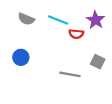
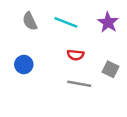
gray semicircle: (26, 19) -> (30, 21), turned 42
red semicircle: (76, 34) -> (76, 55), moved

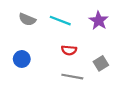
gray semicircle: (30, 21) -> (27, 19), turned -42
gray square: (110, 69) -> (101, 63), turned 32

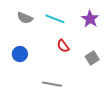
red semicircle: (69, 50) -> (63, 46), turned 48
gray line: (72, 77) -> (52, 84), moved

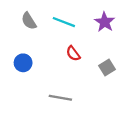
gray semicircle: (25, 18) -> (29, 21), turned 35

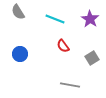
gray semicircle: (29, 21) -> (18, 12), moved
gray line: (60, 98) -> (70, 85), moved

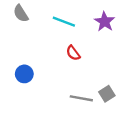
blue circle: (20, 54) -> (24, 74), moved
gray square: (92, 58) -> (107, 94), moved

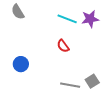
cyan line: (64, 22) -> (67, 19), moved
purple star: (105, 22) -> (90, 19), turned 30

